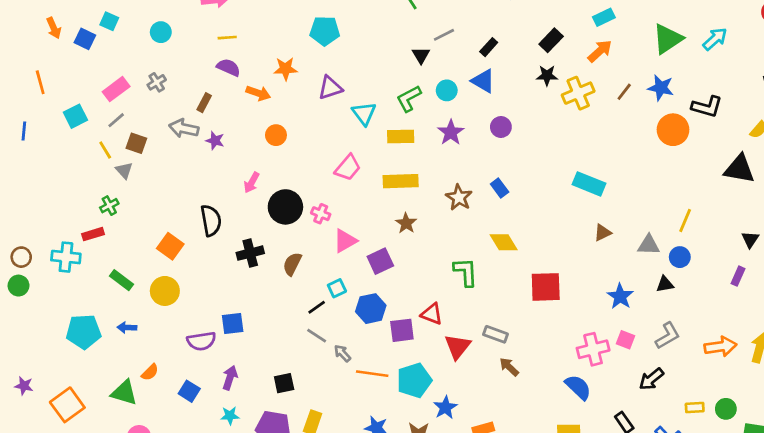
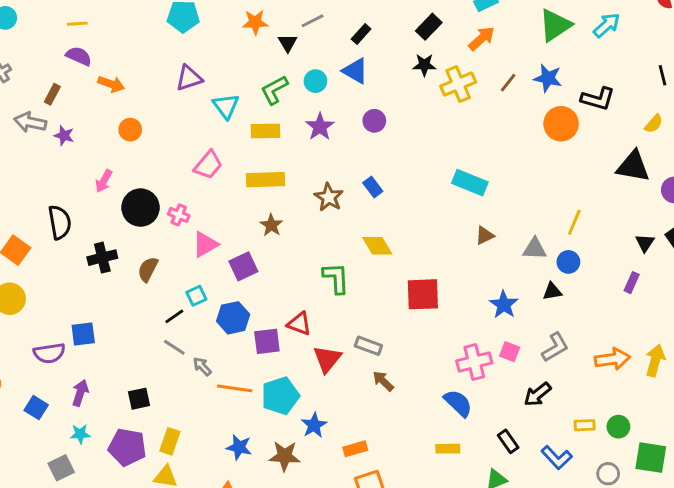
orange star: (285, 69) -> (255, 22), moved

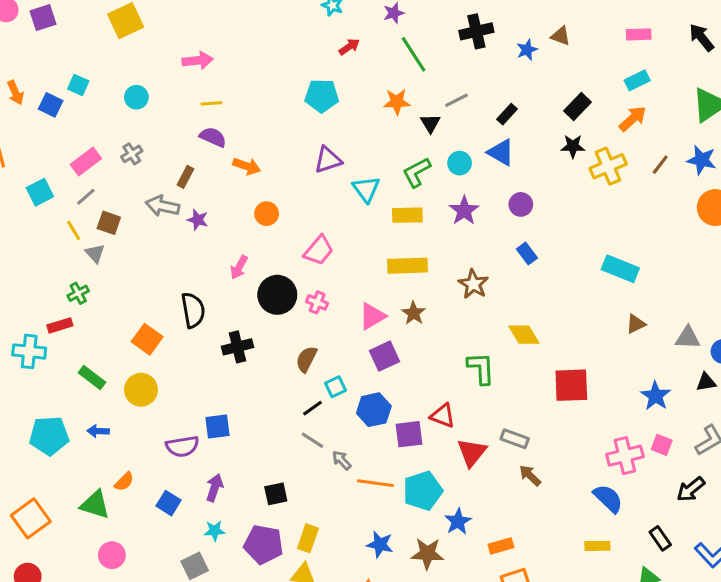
pink trapezoid: (208, 165) -> (319, 250), moved
blue rectangle: (373, 187) -> (527, 253), moved
pink triangle: (205, 244) -> (372, 316), moved
brown semicircle: (148, 269) -> (306, 359), moved

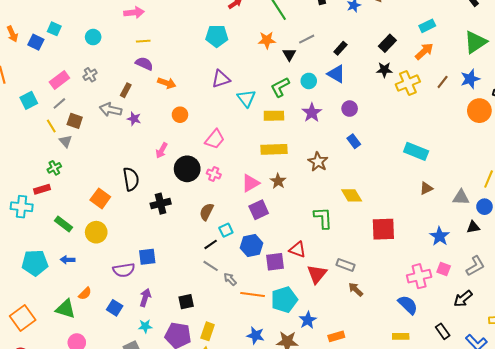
blue star: (702, 160) -> (470, 79), turned -30

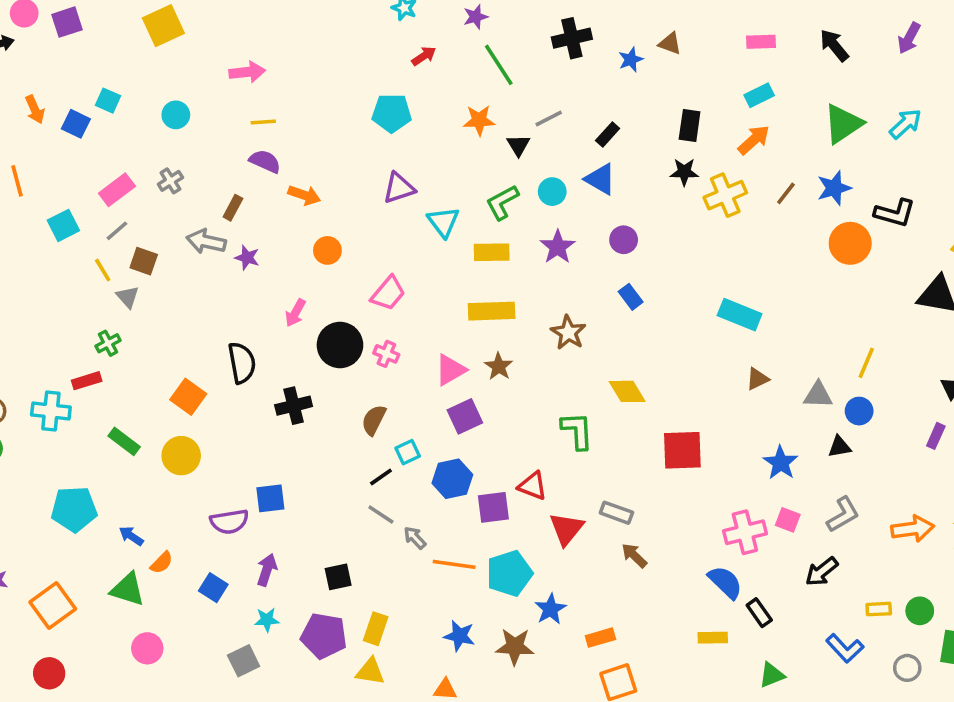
black rectangle: (387, 43) -> (690, 126), turned -36
blue arrow: (68, 260) -> (131, 536), moved, turned 32
black rectangle: (443, 331) -> (759, 613), moved

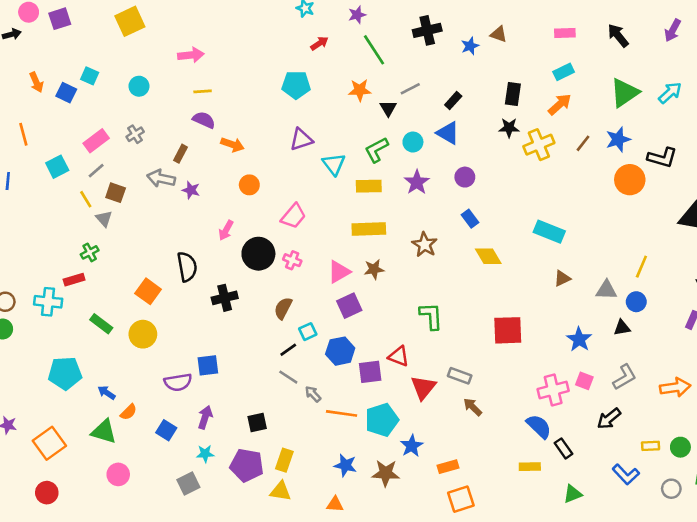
brown star: (499, 366) -> (374, 269), turned 30
yellow diamond: (627, 391) -> (488, 256), moved

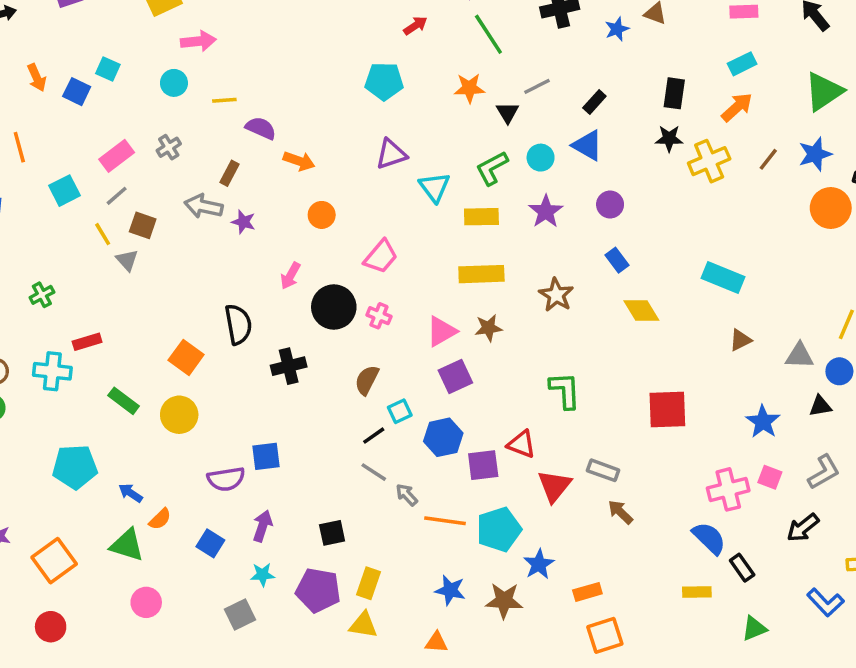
pink arrow: (191, 55) -> (198, 41), moved
yellow line: (203, 91) -> (224, 100), moved
green cross: (90, 252) -> (42, 295), moved

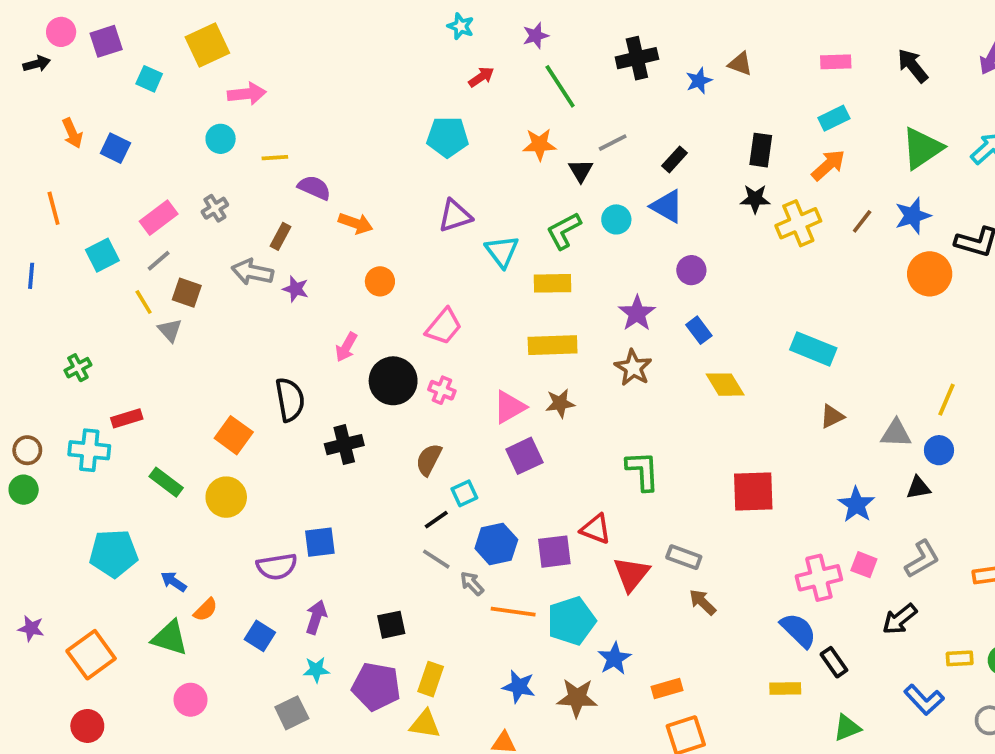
cyan square: (108, 69) -> (149, 79), moved
purple star: (546, 211) -> (637, 313), moved
blue hexagon: (443, 437) -> (496, 544), moved

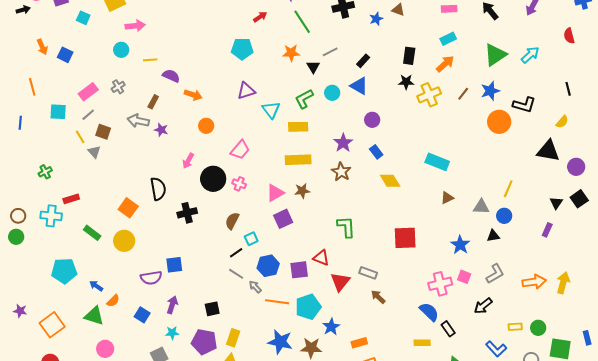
cyan square: (102, 255) -> (58, 112), turned 30
blue star: (519, 687) -> (280, 342), size x1.4

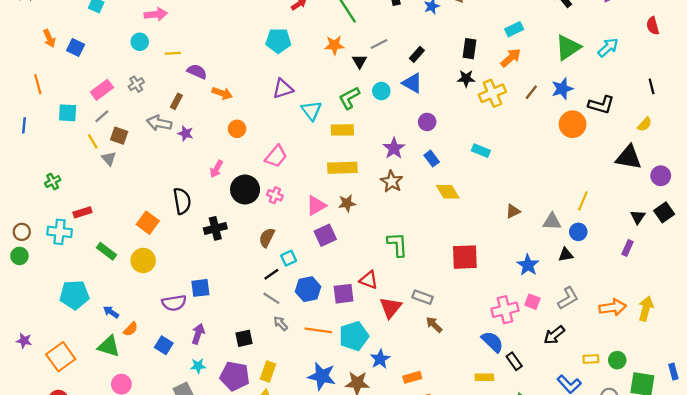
cyan rectangle: (437, 162) -> (481, 151), moved, size x0.7
gray arrow: (255, 287) -> (281, 323), moved

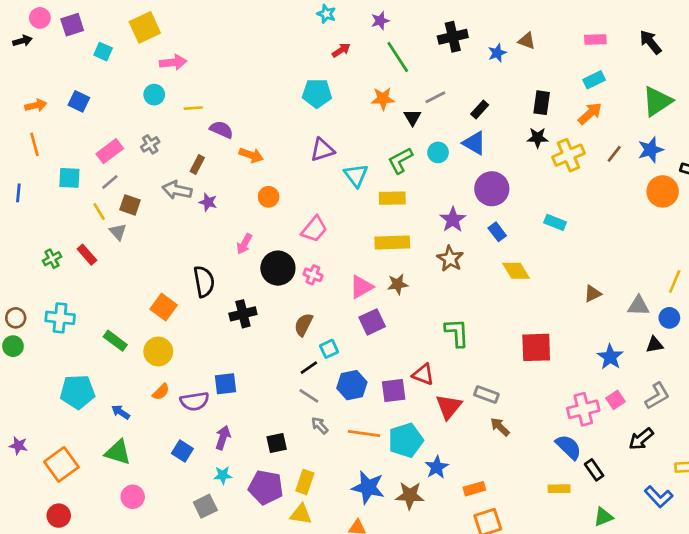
orange arrow: (49, 38) -> (36, 105), moved, turned -78
purple circle: (427, 122) -> (492, 189), size x1.6
red rectangle: (82, 212) -> (87, 255), moved, turned 66
pink square: (532, 302) -> (616, 400), turned 35
orange semicircle: (131, 329) -> (161, 392), moved

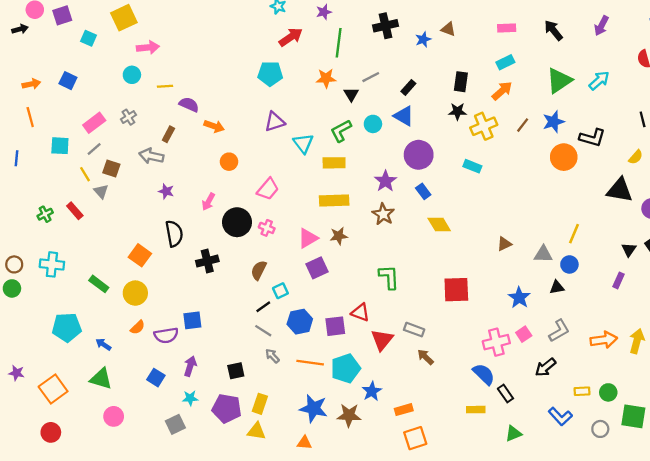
red arrow: (341, 50) -> (291, 37), size x1.5
green line: (398, 57) -> (339, 43), turned 40
purple star: (208, 202) -> (166, 191), moved
cyan rectangle: (555, 222) -> (472, 166), moved

